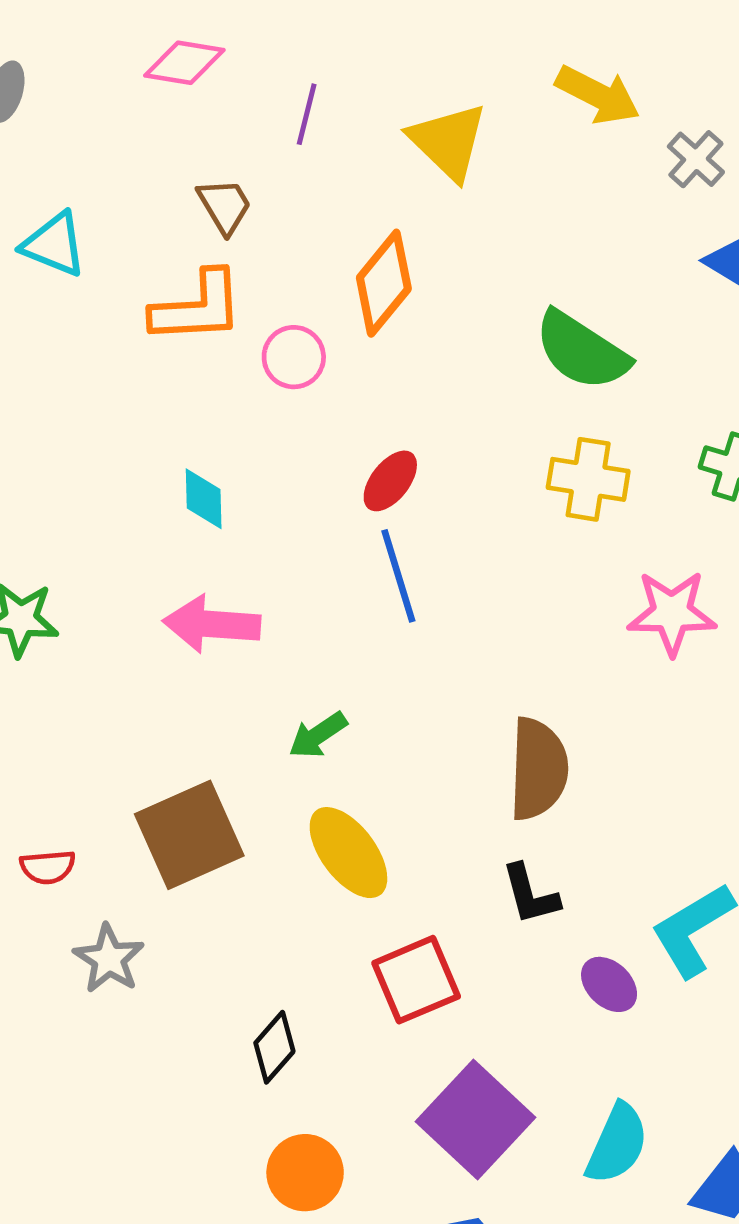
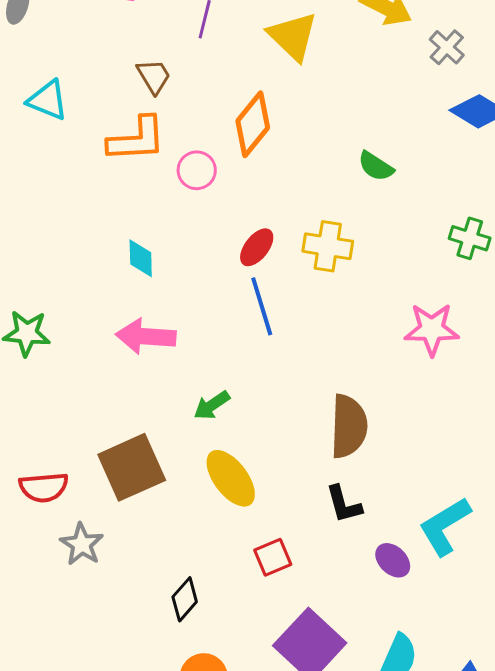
green semicircle: (582, 351) -> (376, 166), size x0.6
yellow cross: (588, 479) -> (328, 246), moved
red semicircle: (48, 867) -> (44, 487), size x1.4
red square: (416, 980) -> (273, 557), size x0.7

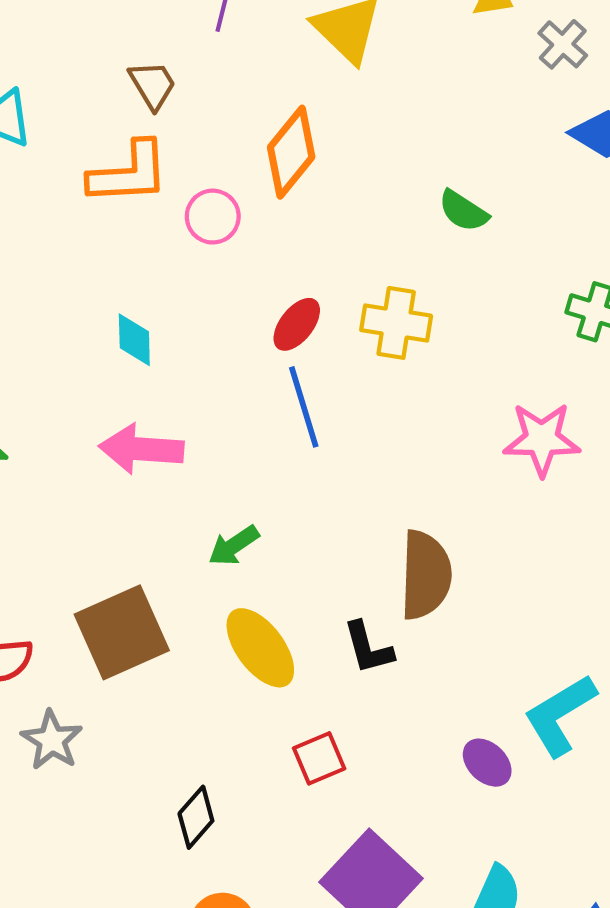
black L-shape: (344, 504) -> (368, 648), moved

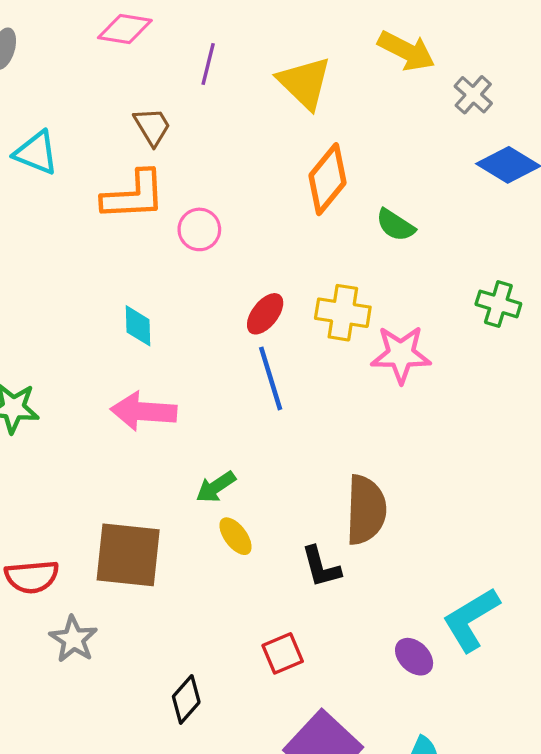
orange diamond: (291, 152) -> (328, 179), moved
pink star: (542, 439) -> (401, 354), moved
brown square: (122, 632) -> (128, 555), turned 30
yellow ellipse: (260, 648) -> (236, 536), moved, size x0.6

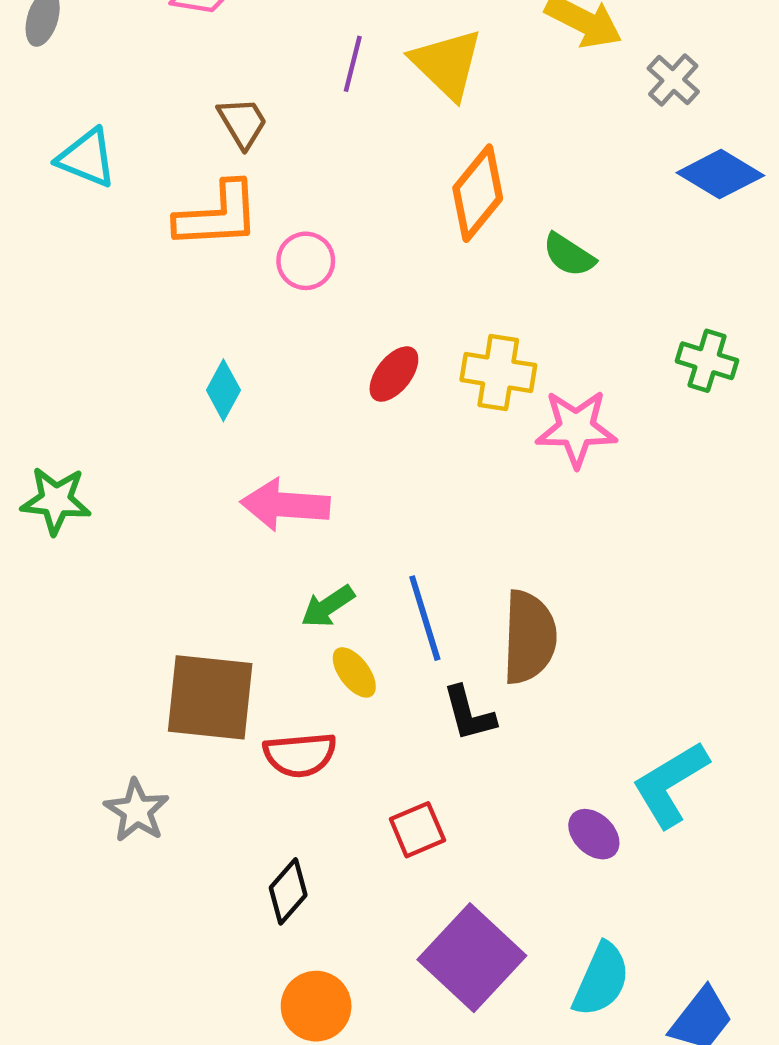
purple line: (208, 64) -> (353, 64), moved
cyan diamond: (138, 326) -> (223, 390), turned 30
blue line: (271, 378) -> (425, 618), moved
pink arrow: (143, 411) -> (285, 505), moved
red semicircle: (32, 577) -> (300, 755), moved

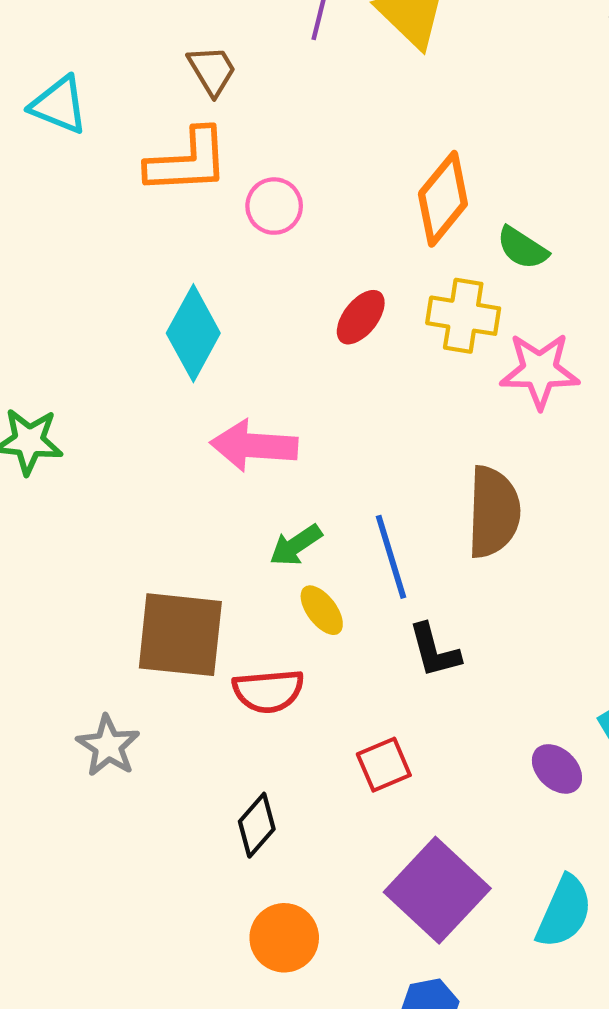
orange diamond: (478, 193) -> (443, 199), moved
green semicircle: (569, 255) -> (522, 248), moved
cyan diamond: (223, 390) -> (193, 333), size x1.6
brown semicircle: (529, 637) -> (493, 512), moved

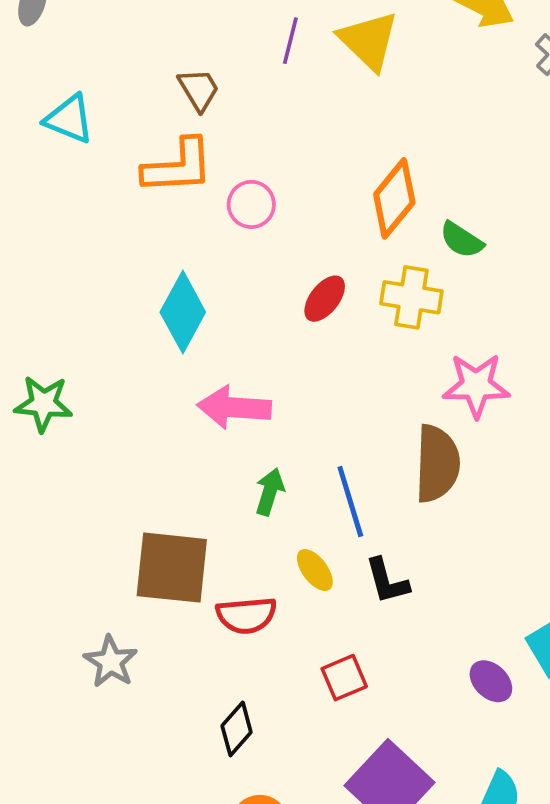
pink star: (540, 371) -> (476, 385), moved
green arrow: (296, 545) -> (270, 492), turned 141
yellow ellipse: (322, 610) -> (315, 570), moved

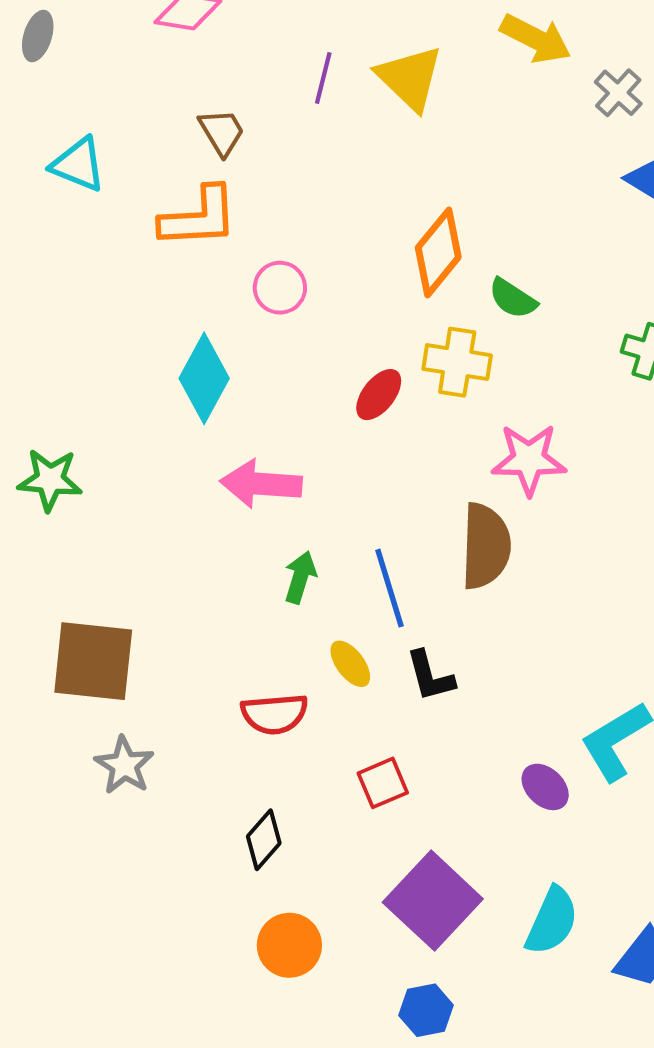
pink circle: (251, 204) -> (280, 288), moved
red ellipse: (325, 299) -> (379, 395), moved
brown square: (172, 568) -> (93, 661), moved

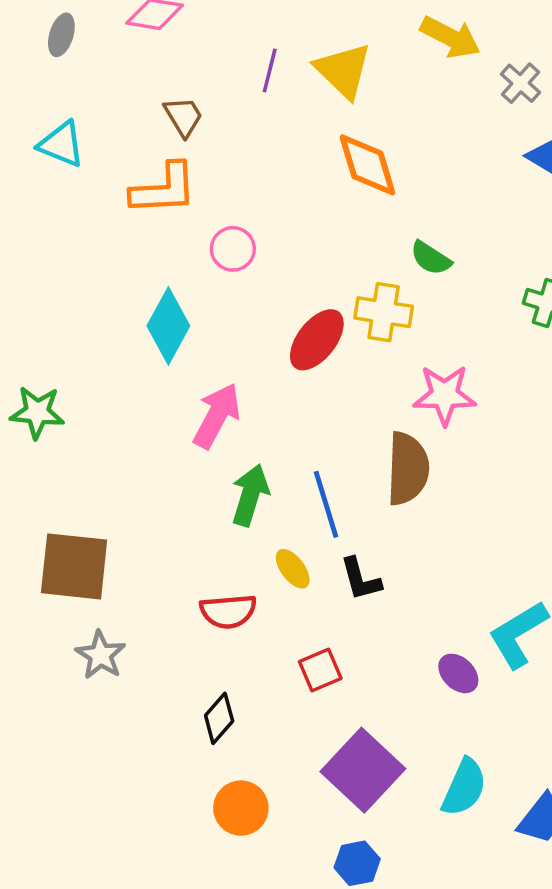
gray ellipse: (38, 36) -> (61, 35), moved
orange diamond: (438, 252) -> (367, 165), moved, turned -56
red ellipse: (379, 395) -> (317, 340), size x1.4
pink arrow: (261, 484) -> (217, 416), turned 114
green arrow: (300, 577) -> (250, 495), size x1.4

